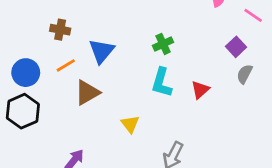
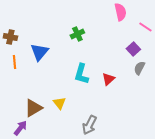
green cross: (163, 44) -> (77, 34), moved
orange line: (66, 65) -> (14, 62), turned -64
brown triangle: (87, 93) -> (33, 108), moved

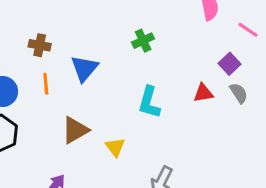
gray semicircle: (139, 68) -> (239, 93), turned 120
red triangle: (108, 79) -> (203, 93), moved, turned 32
brown triangle: (33, 108) -> (75, 130), moved

